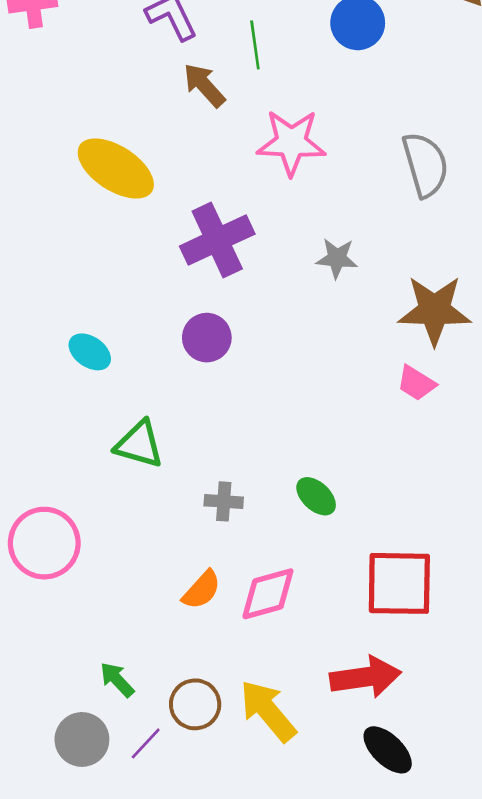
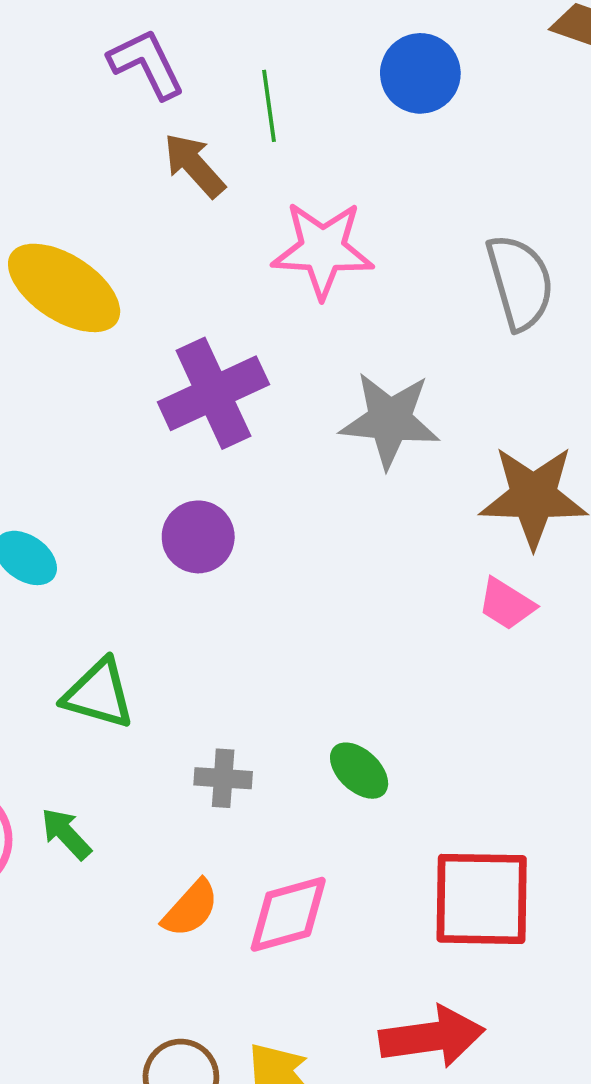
gray star: (337, 258) -> (390, 420), size x1.6
green arrow: (117, 680) -> (66, 834), moved

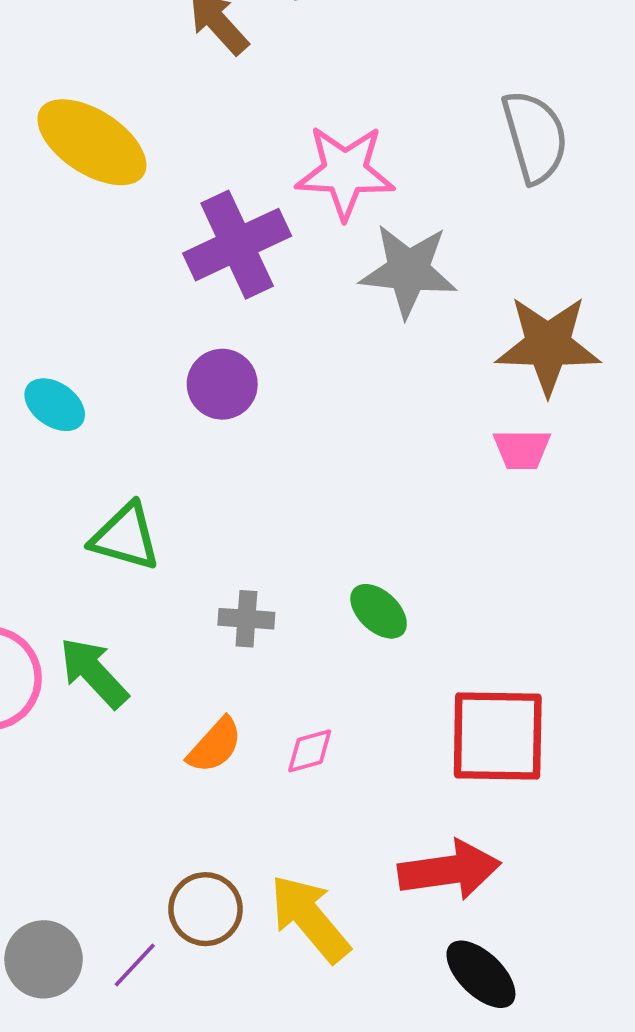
pink star: (323, 250) -> (345, 172), moved
pink trapezoid: (507, 604) -> (522, 449), turned -32
green arrow: (66, 834) -> (94, 673), size x1.4
pink diamond: (288, 914) -> (310, 751), size x0.6

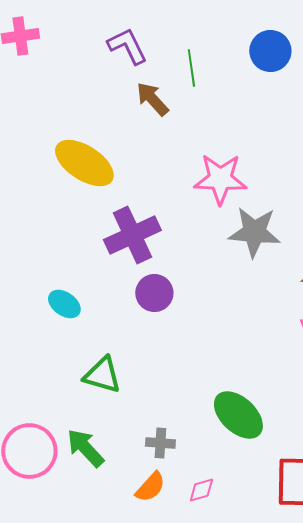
purple cross: (237, 245) -> (132, 235), moved
green ellipse: (379, 611) -> (238, 415), size x1.6
gray cross: (246, 619) -> (160, 443), moved

